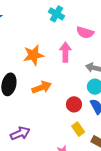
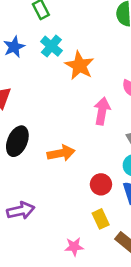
cyan cross: (57, 14) -> (51, 46), moved
orange star: (33, 55) -> (79, 66), moved, turned 30

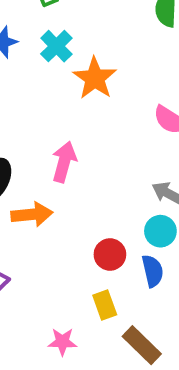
pink arrow: (102, 111) -> (64, 162), moved
orange arrow: (61, 153) -> (32, 214), moved

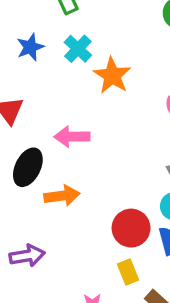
pink arrow: (64, 162) -> (72, 137), moved, turned -104
red circle: (110, 255) -> (131, 228), size x1.4

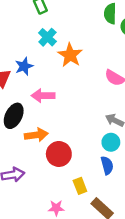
blue star: (30, 47) -> (24, 66), moved
red circle: (131, 228) -> (59, 154), moved

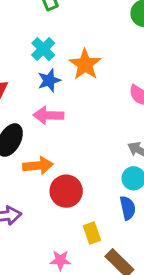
cyan cross: (47, 37) -> (43, 49), moved
blue star: (24, 66) -> (49, 80), moved

